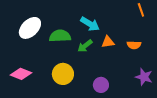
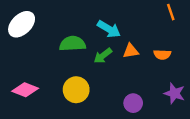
white ellipse: (30, 28) -> (22, 24), moved
purple circle: (101, 85) -> (133, 103), moved

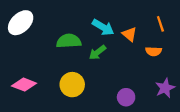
orange line: (171, 12) -> (160, 24), moved
orange triangle: (131, 51) -> (130, 34), moved, turned 49
purple star: (174, 93) -> (165, 88), turned 30

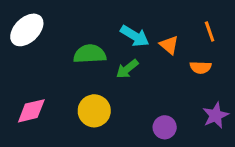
pink diamond: (24, 85) -> (31, 111), turned -35

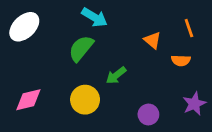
cyan arrow: (135, 36) -> (94, 17), moved
green semicircle: (90, 54) -> (81, 48), turned -48
green arrow: (127, 69) -> (116, 75), moved

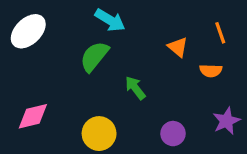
green arrow: (116, 75) -> (135, 88), turned 90
yellow circle: (85, 100) -> (99, 134), moved

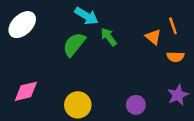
orange triangle: (178, 47) -> (153, 37), moved
orange semicircle: (211, 71) -> (175, 57), moved
green arrow: (135, 88) -> (109, 37), moved

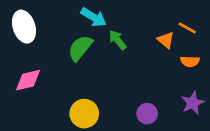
white ellipse: (22, 25) -> (24, 27), turned -64
orange line: (173, 26) -> (187, 28), turned -42
pink diamond: (26, 91) -> (28, 80), moved

